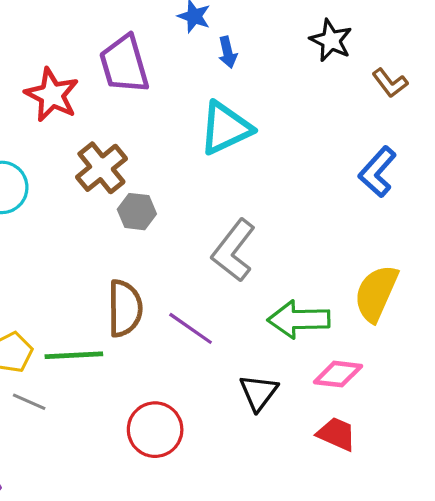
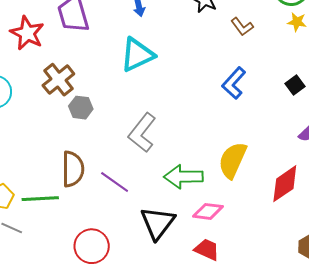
black triangle: (259, 393) -> (158, 223), size x1.4

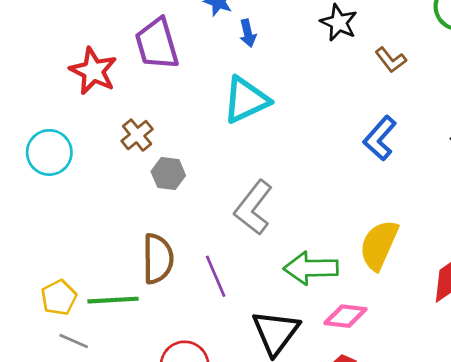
brown cross: (58, 80) -> (137, 135), size x0.7
purple line: (115, 182) -> (216, 276), turned 32

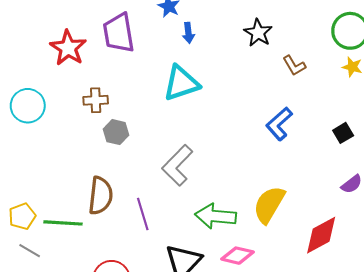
brown cross: (137, 135) -> (96, 100), turned 30

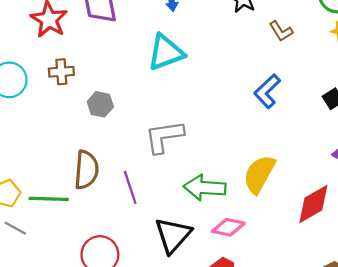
brown cross: (96, 100) -> (61, 72), moved
gray L-shape: (177, 165) -> (164, 137), turned 39

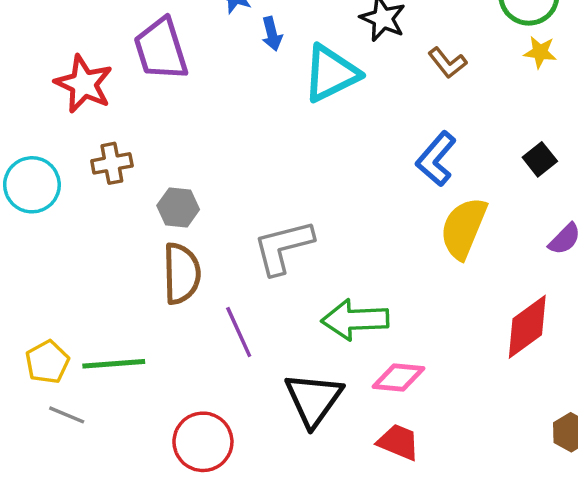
cyan triangle: (166, 52) -> (331, 73), moved
brown semicircle: (86, 170) -> (182, 274), moved
yellow semicircle: (259, 174) -> (464, 228), moved

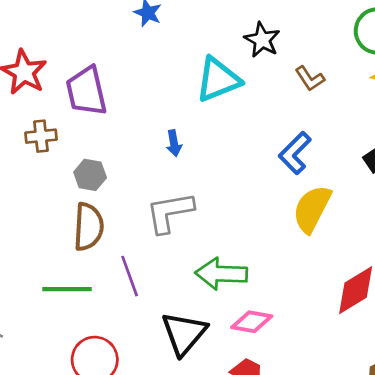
blue arrow: (272, 34) -> (174, 143), moved
purple trapezoid: (161, 49) -> (86, 91), moved
green line: (114, 364) -> (67, 289), moved

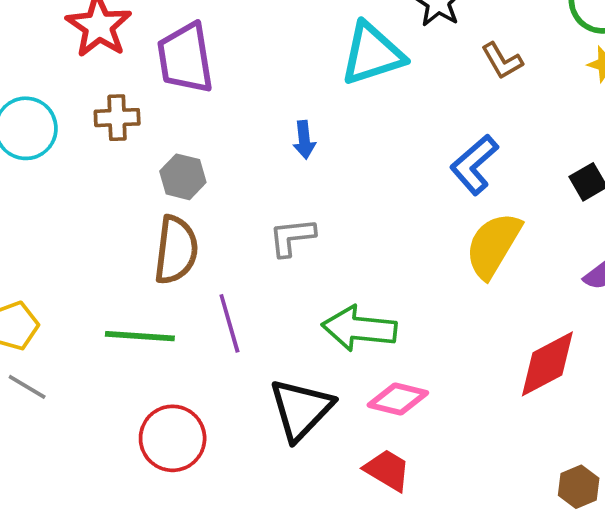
gray L-shape: (170, 212) -> (292, 237), size x0.7

